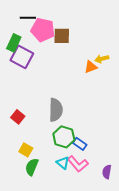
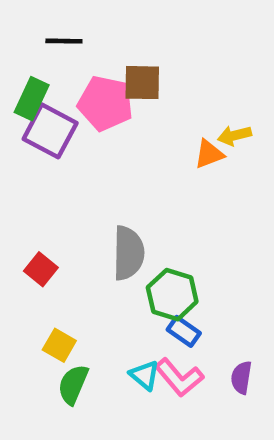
pink pentagon: (43, 30) -> (105, 103), moved
green hexagon: (64, 137) -> (172, 295), moved
purple semicircle: (107, 172) -> (241, 378), moved

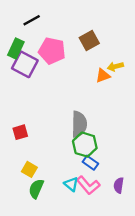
black line: (64, 41) -> (32, 20), turned -30
brown square: (142, 83) -> (89, 41), moved, turned -30
gray semicircle: (128, 253) -> (79, 124), moved
red square: (41, 269) -> (20, 132), turned 35

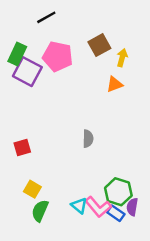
black line: (32, 20) -> (46, 17), moved
yellow arrow: (115, 67) -> (122, 58), moved, turned 119
gray semicircle: (79, 124) -> (88, 139), size x0.6
green hexagon: (85, 145) -> (118, 192), moved
blue rectangle: (90, 163) -> (116, 213), moved

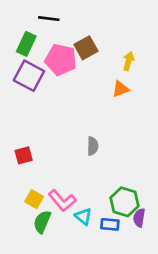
black line: (46, 17) -> (49, 19), turned 36
brown square: (99, 45) -> (86, 48), moved
green rectangle: (17, 54) -> (26, 44), moved
pink L-shape: (98, 207) -> (62, 200), moved
blue rectangle: (116, 213) -> (110, 224), moved, turned -30

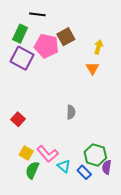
orange triangle: (121, 89) -> (92, 68), turned -40
red square: (24, 155) -> (18, 119), turned -32
blue rectangle: (110, 224) -> (84, 172), turned 40

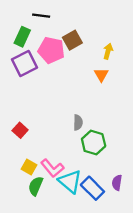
purple square: (22, 58) -> (24, 63), turned 35
green hexagon: (95, 155) -> (94, 143), moved
cyan triangle: (64, 166) -> (70, 182), size x1.6
blue rectangle: (84, 172) -> (92, 188), size x1.5

